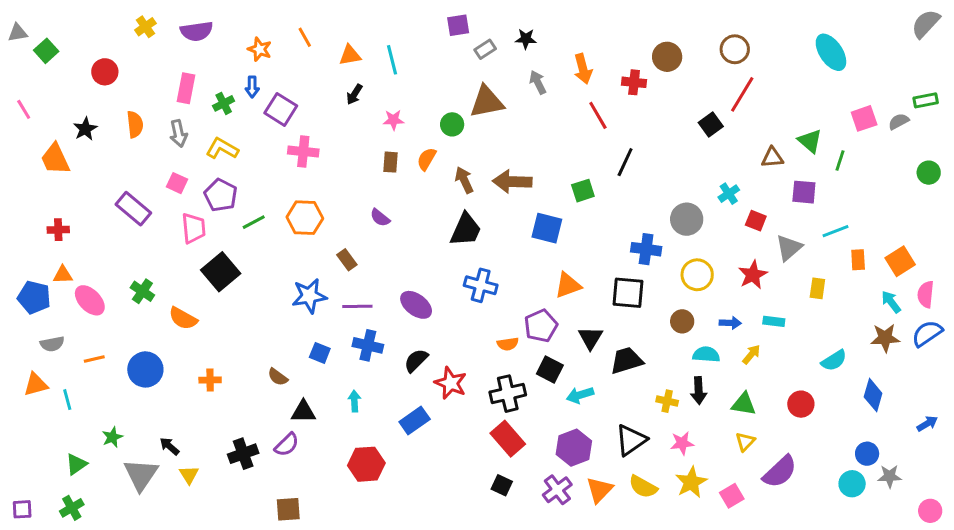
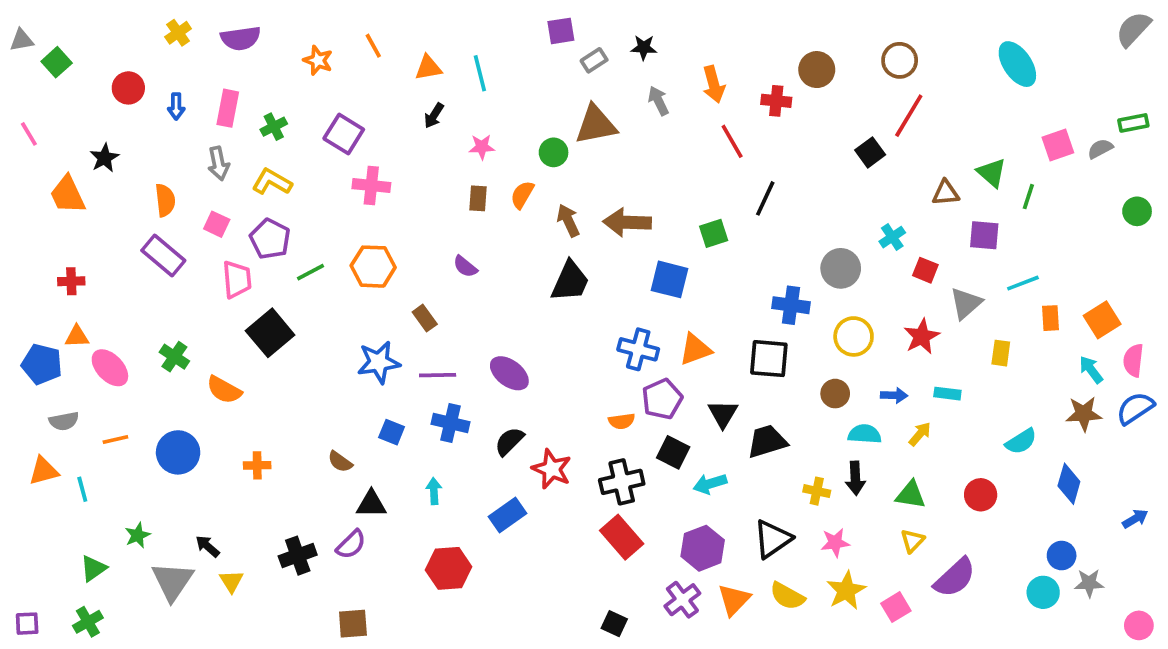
blue arrow: (252, 87) -> (176, 106), moved
orange semicircle: (135, 124) -> (165, 200), moved
blue cross: (481, 285) -> (638, 349), moved
black square: (502, 485) -> (614, 624), moved

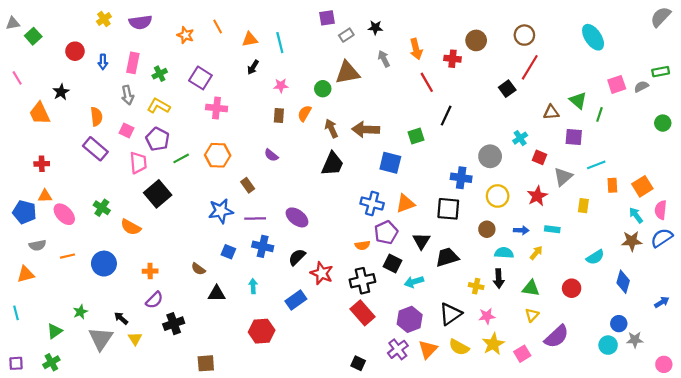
cyan line: (82, 489) -> (16, 313), moved
purple semicircle: (351, 544) -> (154, 300), moved

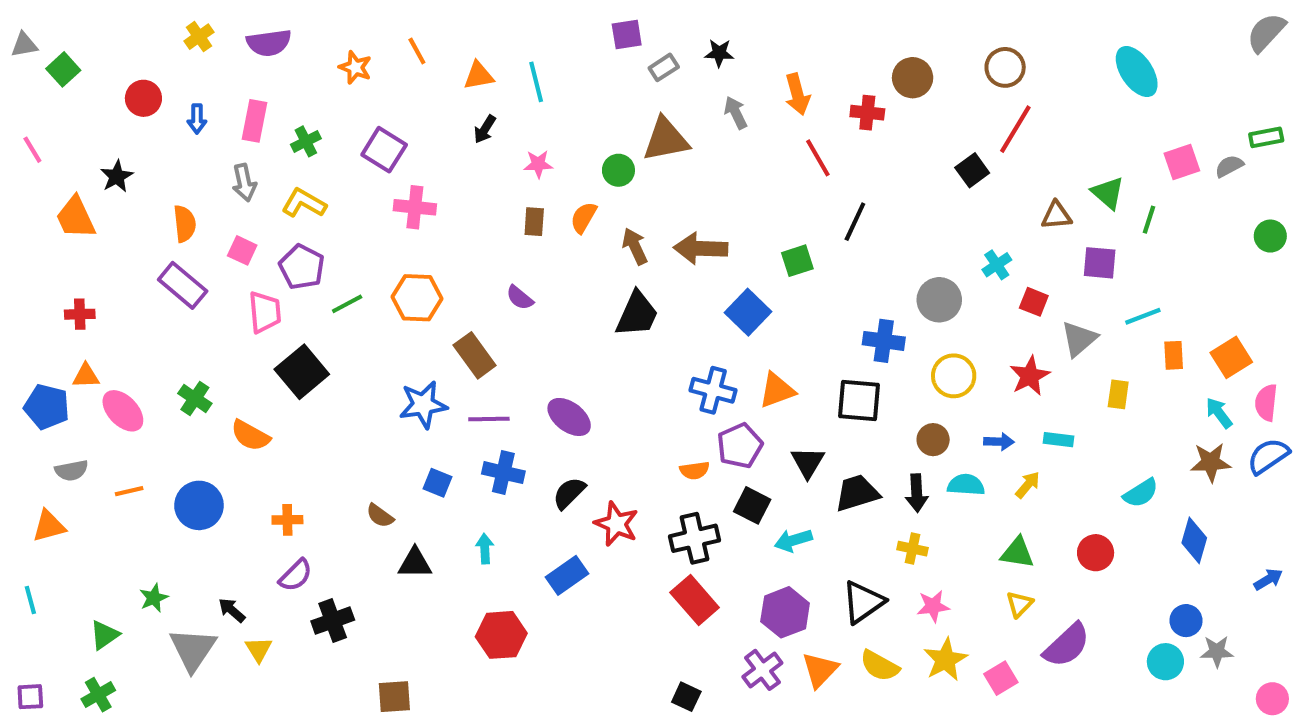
blue square: (390, 163) -> (748, 312), turned 30
brown rectangle: (248, 185) -> (475, 355), size x1.5
black arrow: (499, 279) -> (917, 493), moved

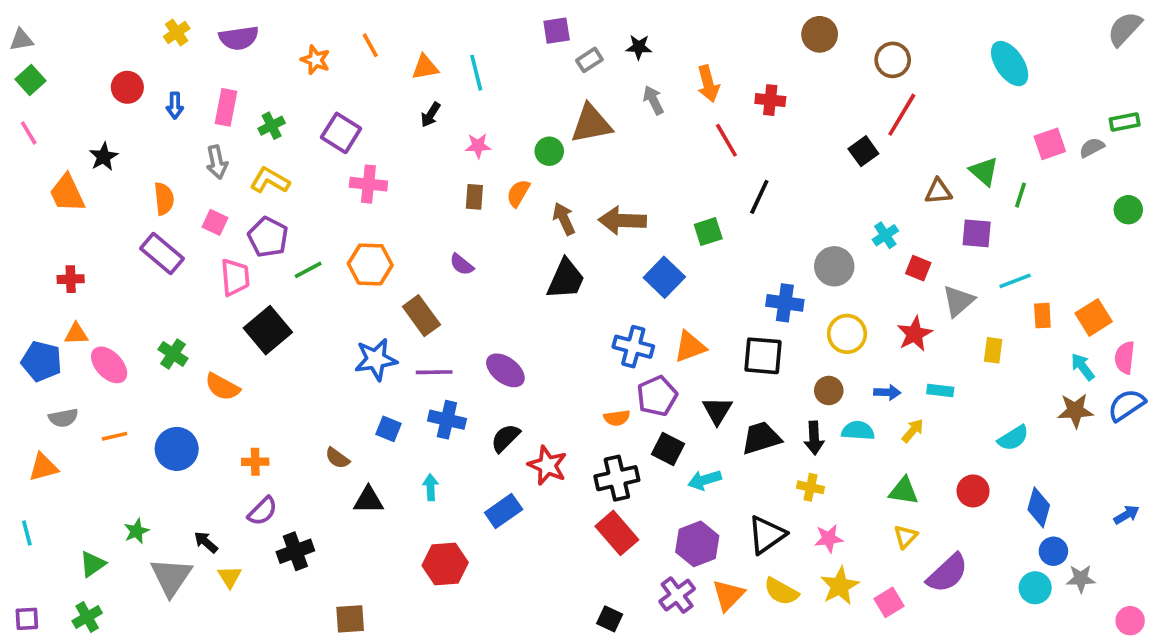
green square: (63, 69) -> (31, 80), moved
brown circle: (913, 78) -> (820, 34), moved
blue diamond: (1194, 540) -> (1039, 507), moved

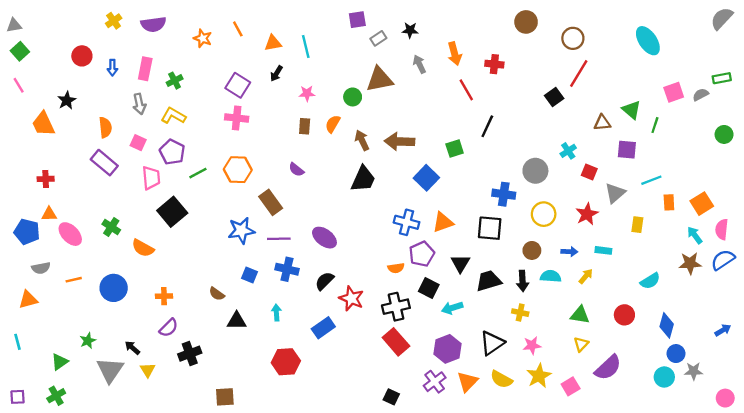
purple square: (341, 133) -> (238, 85), moved

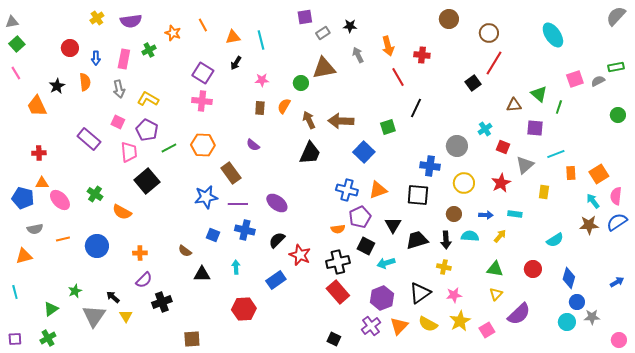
green cross: (175, 81) -> (149, 50), moved
orange semicircle: (105, 127) -> (85, 82), moved

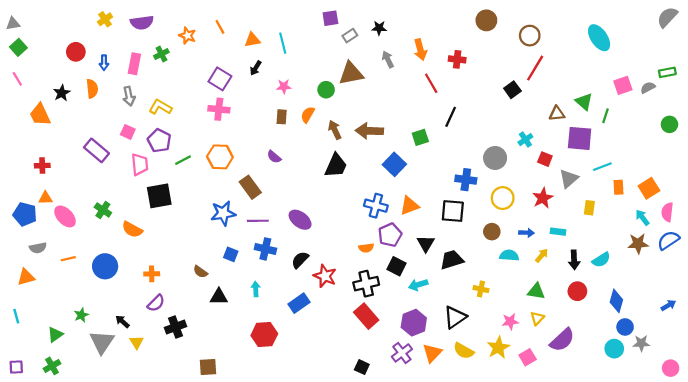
purple square: (535, 128) -> (580, 138), size x1.4
black square: (147, 181) -> (159, 196), turned 30
black arrow: (446, 240) -> (574, 260), moved
pink star: (454, 295) -> (510, 322), moved

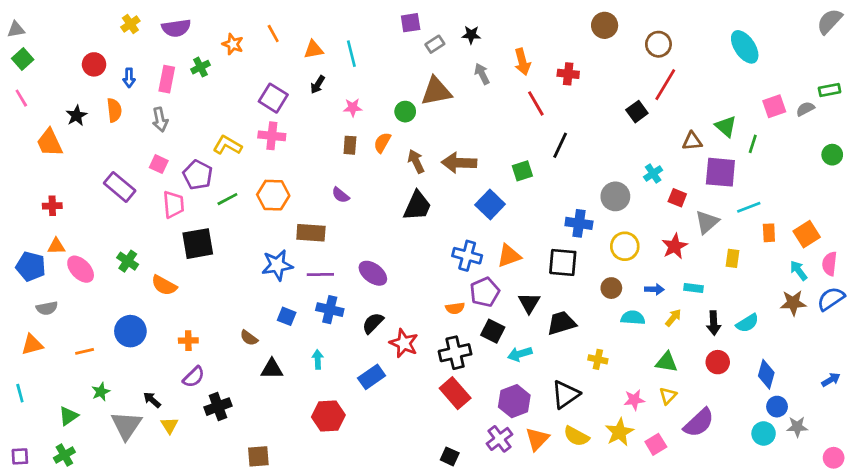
yellow L-shape: (160, 107) -> (227, 145), moved
brown rectangle: (250, 187) -> (311, 233), turned -50
orange line: (68, 259) -> (85, 351), moved

